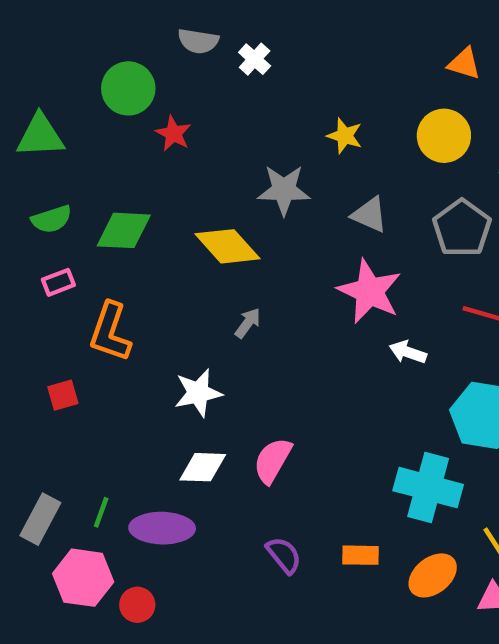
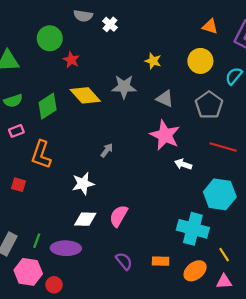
green diamond: (124, 230) -> (48, 106), turned -36
yellow diamond: (227, 246) -> (85, 95), moved
red square: (63, 395) -> (19, 185), turned 32

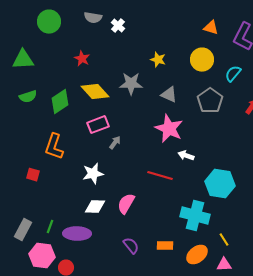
green circle: (50, 38) -> (49, 22), moved
pink rectangle: (16, 131) -> (98, 125), moved, size x1.5
red line: (223, 147) -> (160, 176), moved

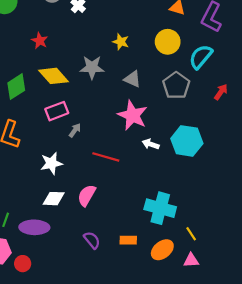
cyan semicircle: (233, 74) -> (201, 57), size x1.4
red line: (160, 176) -> (106, 157), moved
cyan hexagon: (220, 184) -> (187, 141), moved

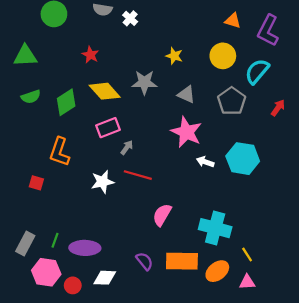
red line: (106, 157) -> (138, 175), moved
pink semicircle: (87, 195) -> (162, 215), moved
white diamond: (54, 199) -> (105, 278), moved
orange rectangle: (128, 240) -> (182, 261), size x1.8

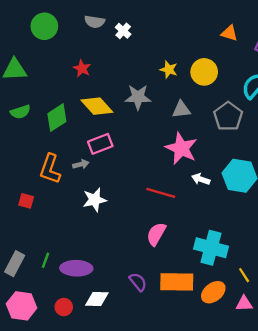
yellow circle: (223, 56) -> (204, 72), moved
gray triangle: (186, 95) -> (181, 110), turned -30
gray arrow: (127, 147) -> (81, 164), moved, turned 40
red line: (138, 175) -> (161, 193), moved
pink hexagon: (46, 272) -> (22, 306), moved

